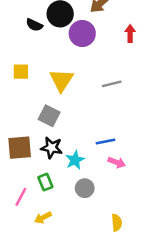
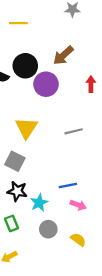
yellow semicircle: (117, 223) -> (78, 240), moved, turned -49

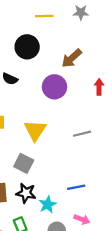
yellow line: (18, 23) -> (44, 16), moved
black circle: (25, 66) -> (27, 47), moved
pink arrow: (78, 205) -> (82, 219), moved

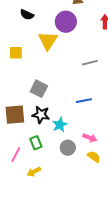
yellow triangle: (35, 130) -> (48, 41), moved
blue line: (76, 187) -> (84, 101), moved

